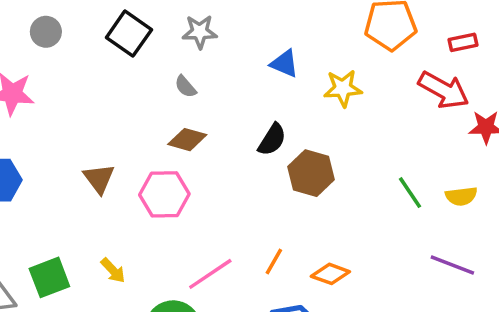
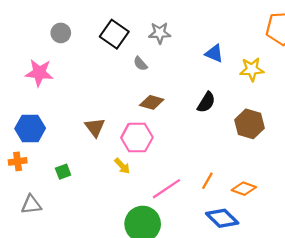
gray semicircle: (186, 87) -> (140, 64), moved
brown hexagon: (311, 173) -> (249, 124), moved
yellow arrow: (113, 270) -> (122, 166), moved
green square: (49, 277) -> (63, 172), moved, size x0.6

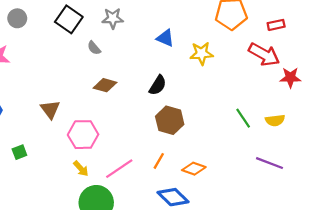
brown hexagon: (249, 124) -> (170, 120), moved
pink hexagon: (137, 138) -> (83, 135), moved
yellow arrow: (122, 166) -> (81, 169), moved

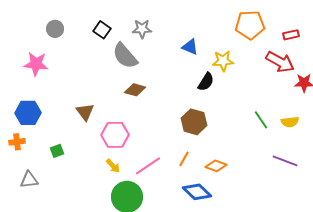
black square: (69, 19) -> (102, 30), size x0.7
gray semicircle: (94, 48) -> (125, 56), size x2.0
black semicircle: (158, 85) -> (206, 82), moved

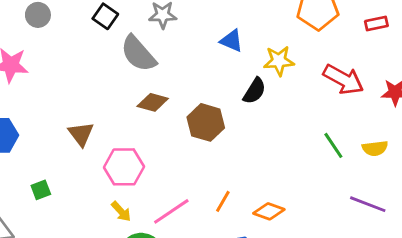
red arrow: (280, 62) -> (343, 79), moved
brown hexagon: (194, 122) -> (206, 122), moved

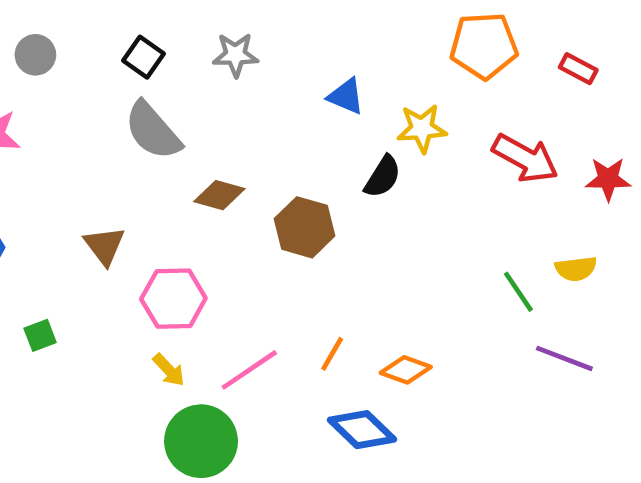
red rectangle: (376, 24) -> (578, 69), turned 40
gray semicircle: (138, 54) -> (153, 131), moved
green line: (333, 145) -> (518, 292), moved

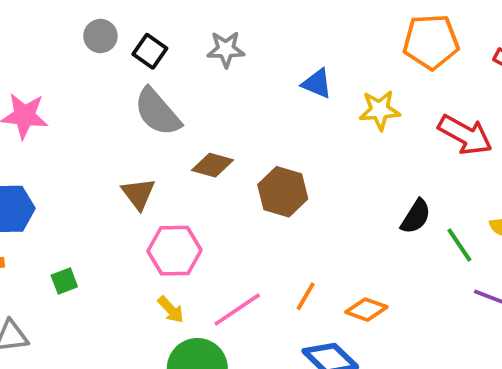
gray circle: (35, 55) -> (100, 36), moved
black semicircle: (383, 177) -> (416, 216), moved
brown triangle: (104, 246) -> (138, 194), moved

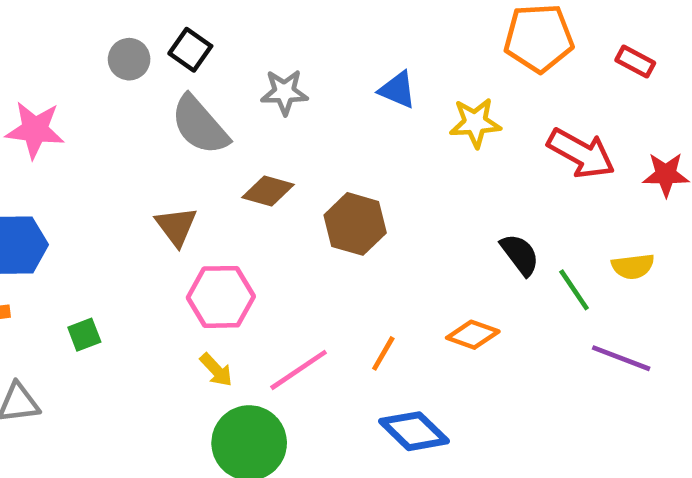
gray circle: (100, 36) -> (129, 59), moved
gray star: (226, 49) -> (284, 92), moved
black semicircle: (416, 216) -> (520, 255), turned -69
orange diamond: (366, 310) -> (473, 335), moved

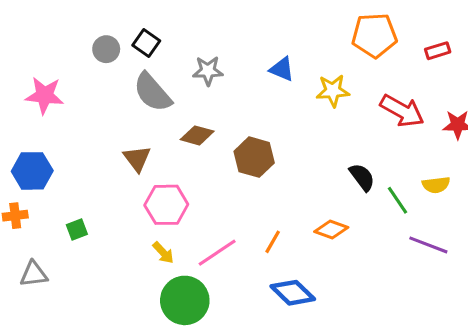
red rectangle: (635, 62) -> (438, 51), turned -45

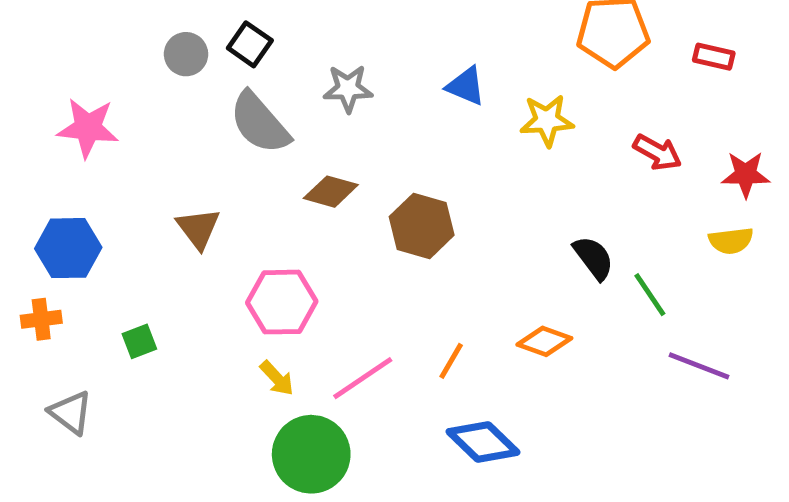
red rectangle: (438, 51) -> (714, 57), turned 30
red arrow: (402, 111) -> (657, 152), size x0.7
brown triangle: (137, 159) -> (198, 228), moved
yellow semicircle: (436, 185) -> (731, 241), moved
gray triangle: (34, 274) -> (71, 413), turned 44

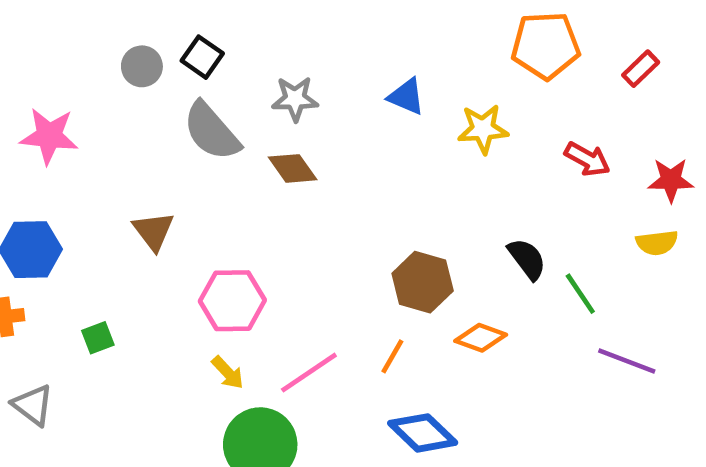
red rectangle: (714, 57) -> (641, 69), turned -57
brown diamond: (331, 192) -> (293, 168), moved, turned 39
brown hexagon: (422, 226) -> (423, 282), moved

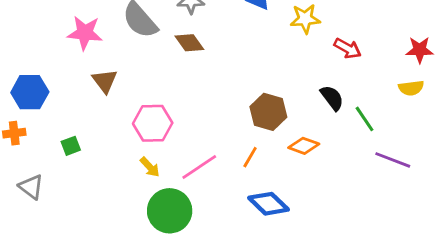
pink star: (49, 136) -> (85, 33), moved
red arrow: (587, 159) -> (348, 48), moved

